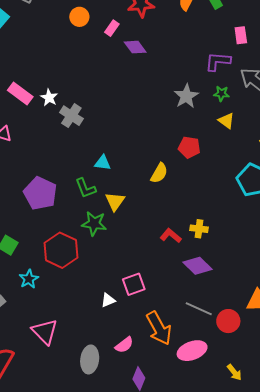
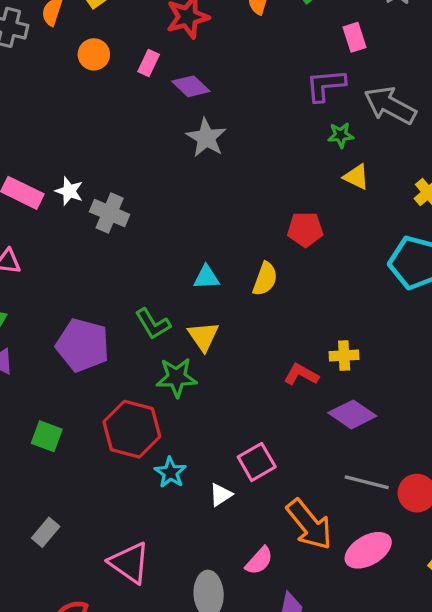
gray star: (186, 96) -> (206, 138), moved
cyan triangle: (103, 163) -> (206, 277), moved
cyan star: (29, 279) -> (170, 472), moved

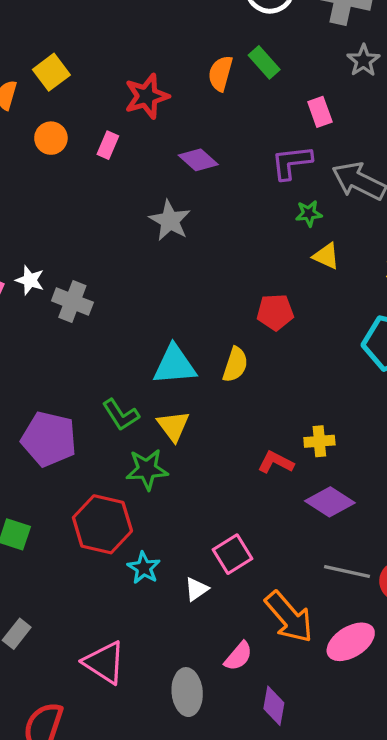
purple diamond: (191, 86) -> (198, 160), moved
cyan triangle: (206, 277) -> (175, 365), size x1.6

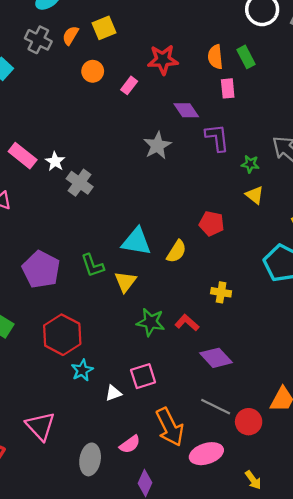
orange semicircle: (220, 73) -> (215, 57), turned -35
pink rectangle: (320, 112) -> (228, 88), moved
purple L-shape: (292, 162) -> (217, 138), moved, turned 76
yellow cross: (319, 441) -> (221, 292), moved
green star: (147, 469) -> (151, 322), moved

